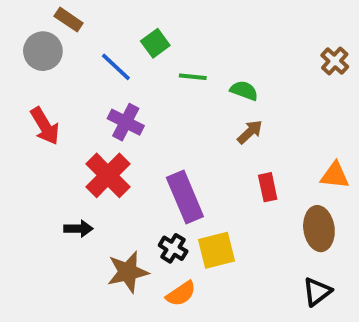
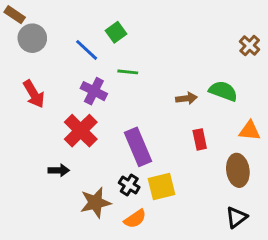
brown rectangle: (69, 20) -> (15, 15), moved
green line: (193, 77) -> (128, 72), moved
green semicircle: (244, 91) -> (223, 91), moved, size x1.4
brown arrow: (250, 132) -> (186, 98), turned 36

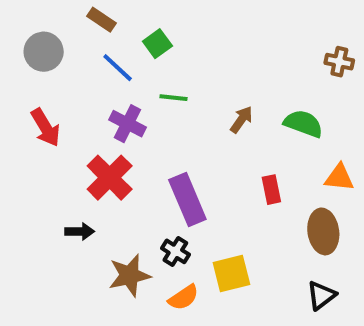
brown rectangle: (15, 15) -> (102, 20), moved
brown cross: (250, 46) -> (339, 62), turned -30
brown arrow: (186, 98) -> (241, 120), moved, turned -48
yellow square: (161, 186) -> (231, 273), moved

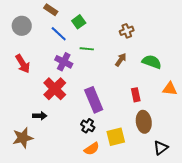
brown cross: (339, 62) -> (127, 31), moved, turned -32
brown ellipse: (323, 231) -> (144, 122), moved
brown star: (130, 275) -> (23, 138), moved

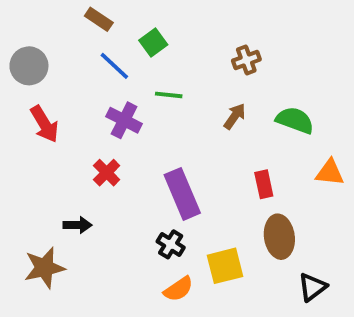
gray circle: (22, 26) -> (29, 66), moved
red cross: (55, 89) -> (107, 173), size x0.6

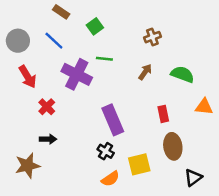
blue line: (114, 66) -> (54, 41), moved
purple cross: (124, 120) -> (77, 74), size x1.4
red cross: (107, 173) -> (47, 107), moved

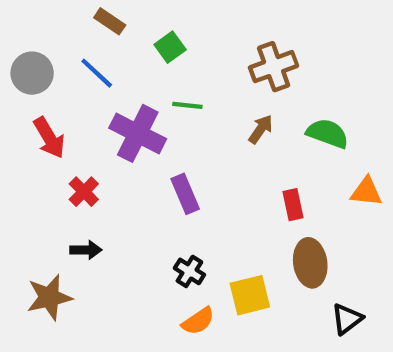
brown cross: (152, 37) -> (274, 67), size x1.5
purple rectangle: (113, 120) -> (185, 194), moved, size x0.7

